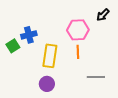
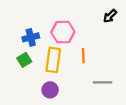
pink hexagon: (78, 30) -> (63, 32), moved
green square: (13, 46) -> (24, 60), moved

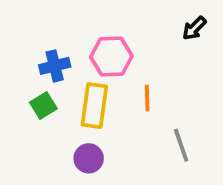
gray line: (102, 82) -> (181, 145), turned 72

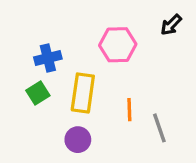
pink hexagon: (111, 56) -> (118, 45), moved
orange line: (147, 98) -> (129, 110), moved

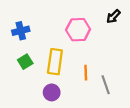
blue cross: (48, 58) -> (21, 31), moved

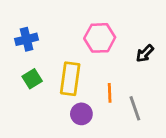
black arrow: (113, 16) -> (145, 53), moved
purple circle: (52, 92) -> (81, 114), moved

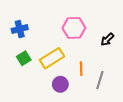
yellow rectangle: (70, 79) -> (52, 58), turned 50
gray line: (135, 108) -> (100, 80), turned 36

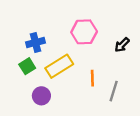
blue cross: (20, 29) -> (35, 42), moved
purple circle: (60, 84) -> (41, 96), moved

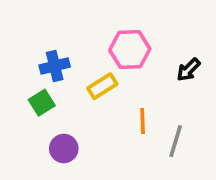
yellow rectangle: (59, 66) -> (102, 86), moved, size x0.7

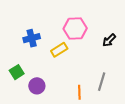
green square: (42, 103) -> (17, 72), moved
orange line: (143, 121) -> (79, 92), moved

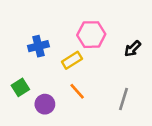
orange line: (79, 92) -> (77, 91), moved, turned -40

